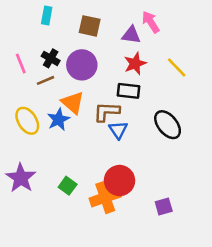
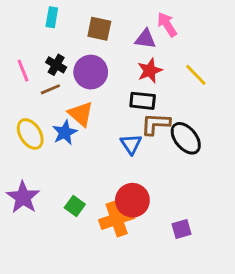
brown L-shape: (107, 112) -> (156, 124), moved

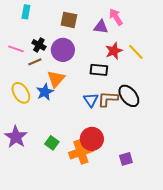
cyan rectangle: (52, 17) -> (26, 12), moved
pink line: (23, 71) -> (16, 49), turned -49
red star: (150, 71) -> (114, 51), moved
orange triangle: (81, 114) -> (56, 79), turned 30
brown L-shape: (156, 124) -> (108, 99), moved

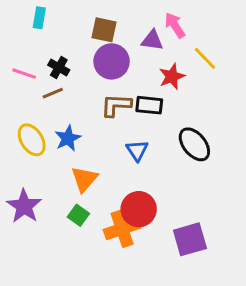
purple circle: (63, 50) -> (112, 61), moved
yellow line: (136, 52) -> (205, 58), moved
orange triangle: (56, 79) -> (84, 179), moved
brown L-shape: (108, 99) -> (116, 105), moved
purple square: (126, 159) -> (190, 239), size x1.6

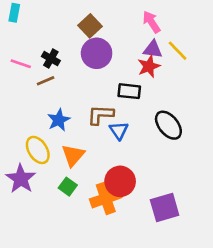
cyan rectangle: (39, 18) -> (14, 13), moved
brown square: (104, 30) -> (90, 26), turned 35
purple triangle: (152, 40) -> (153, 49), moved
brown L-shape: (116, 105) -> (100, 115), moved
yellow ellipse: (32, 140) -> (38, 150), moved

